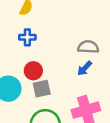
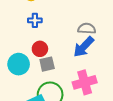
blue arrow: (85, 68) -> (84, 47), size x1.6

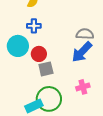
cyan circle: (19, 64) -> (18, 46), moved
pink cross: (85, 82) -> (83, 87), size x0.6

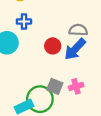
red circle: (39, 54) -> (53, 46), moved
gray square: (46, 69) -> (55, 86), moved, turned 35

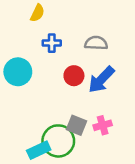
blue cross: (24, 21) -> (52, 43), moved
gray semicircle: (78, 30) -> (96, 43), moved

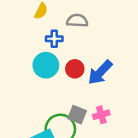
gray semicircle: (96, 43) -> (77, 21), moved
cyan circle: (18, 72) -> (46, 65), moved

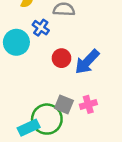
blue cross: (54, 39) -> (41, 28), turned 35
cyan circle: (46, 65) -> (16, 42), moved

